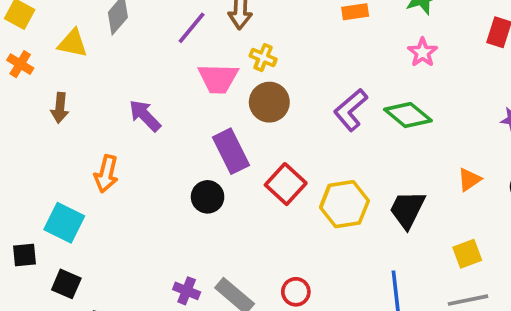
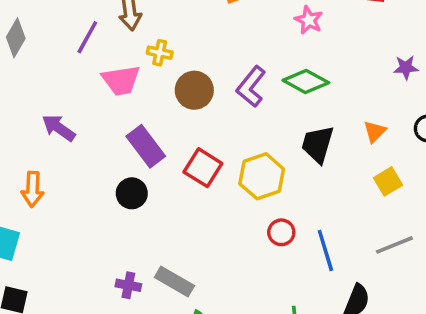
brown circle: (269, 102) -> (194, 90), moved
black trapezoid: (407, 209) -> (318, 144), moved
yellow square: (467, 254) -> (388, 181), moved
red circle: (296, 292) -> (281, 232), moved

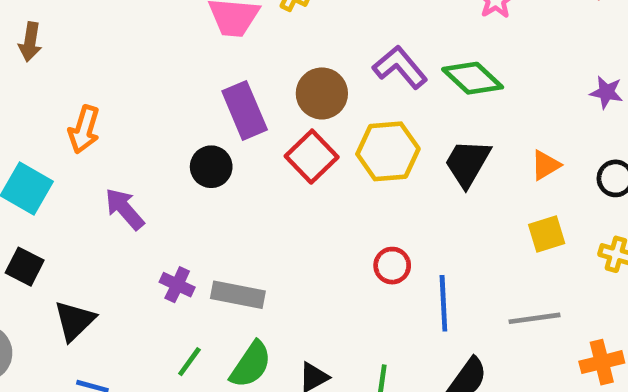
purple L-shape: (251, 87) -> (400, 67), turned 87
brown circle: (194, 90) -> (322, 93), moved
purple arrow: (59, 128) -> (125, 209), moved
yellow hexagon: (262, 176) -> (388, 151), moved
gray rectangle: (174, 282) -> (238, 295), turned -33

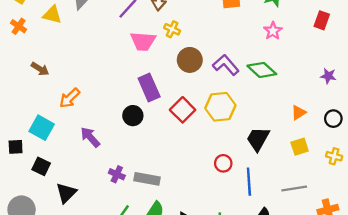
brown arrow: (30, 42) -> (40, 69), moved, turned -66
brown circle: (322, 93) -> (190, 60), moved
orange arrow: (84, 130) -> (70, 98), turned 30
black trapezoid: (467, 163) -> (258, 139), moved

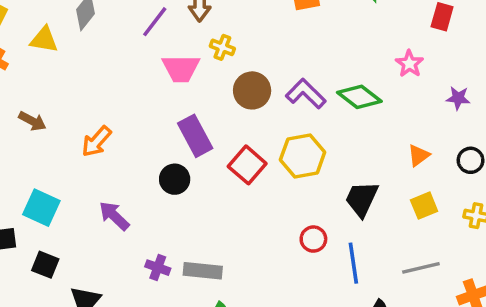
pink star: (273, 31) -> (409, 64), moved
orange arrow: (70, 98) -> (96, 141), moved

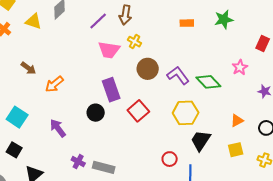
brown arrow: (32, 121) -> (28, 68), moved
yellow hexagon: (303, 156) -> (186, 113), moved

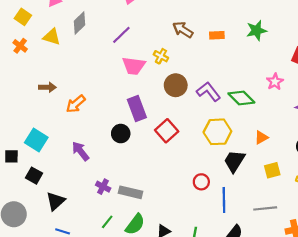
brown arrow: (125, 15) -> (183, 30), moved, turned 114
brown arrow: (28, 68) -> (47, 87), turned -35
orange triangle: (237, 121) -> (261, 137), moved

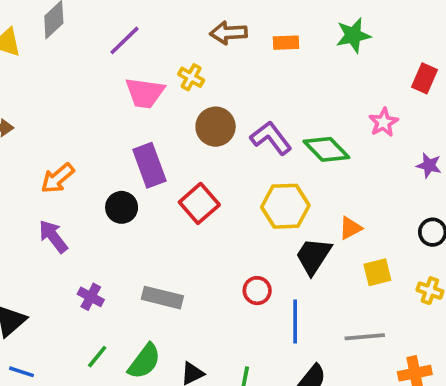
brown arrow: (183, 30) -> (229, 33), turned -36
orange arrow: (76, 104) -> (58, 178), moved
orange triangle: (261, 137) -> (350, 228), moved
gray rectangle: (131, 192) -> (162, 298), moved

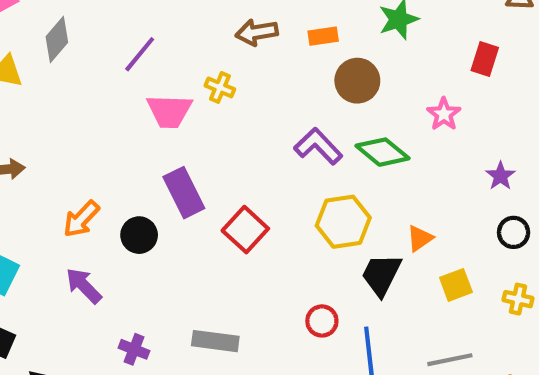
brown circle: (216, 127) -> (357, 81), moved
purple star: (429, 165) -> (500, 176), moved, turned 30
black circle: (122, 207) -> (139, 235), moved

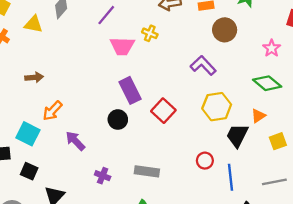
green diamond: (383, 152) -> (267, 83), moved
orange arrow: (81, 219) -> (52, 111), moved
black circle: (139, 235) -> (118, 120), moved

